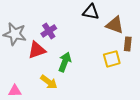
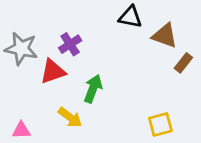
brown rectangle: (128, 44) -> (183, 63), turned 32
yellow square: (112, 59) -> (160, 125), moved

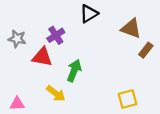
black triangle: (130, 17) -> (89, 14), moved, turned -42
gray star: (21, 49) -> (17, 39), size x0.7
red triangle: (53, 71) -> (42, 57), turned 30

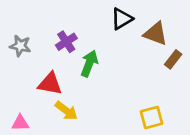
black triangle: (89, 14) -> (122, 19), moved
red triangle: (42, 57) -> (50, 84), moved
green arrow: (74, 71) -> (89, 63), moved

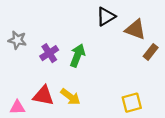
purple cross: (66, 42) -> (49, 53), moved
red triangle: (50, 84) -> (43, 96), moved
yellow arrow: (66, 111) -> (70, 97), moved

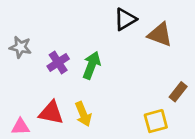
brown rectangle: (151, 52) -> (178, 92), moved
yellow arrow: (70, 97) -> (83, 114), turned 30

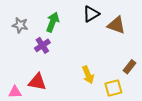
gray star: (20, 47) -> (20, 25), moved
green arrow: (92, 65) -> (53, 22), moved
yellow arrow: (83, 114) -> (88, 75), moved

